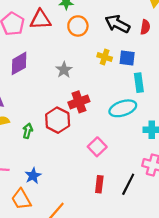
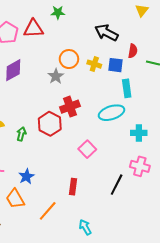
orange circle: (78, 26) -> (69, 59), moved
red semicircle: (145, 27) -> (133, 51), moved
red rectangle: (99, 184) -> (73, 187), moved

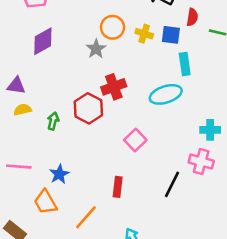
cyan cross: (139, 133) -> (210, 130), moved

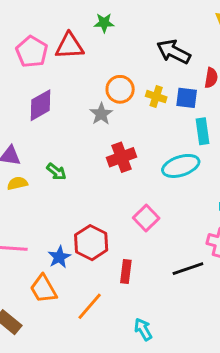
red hexagon: (88, 108) -> (91, 243), moved
green arrow: (53, 121) -> (56, 172), moved, turned 114
black line: (172, 184) -> (188, 269), turned 44

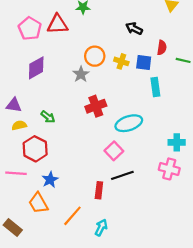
black arrow: (174, 52) -> (134, 28), size x0.7
cyan ellipse: (181, 166) -> (129, 123), moved
red hexagon: (91, 243) -> (35, 149), moved
black line: (188, 269) -> (122, 175), moved
cyan arrow: (143, 329) -> (101, 228), moved, turned 56

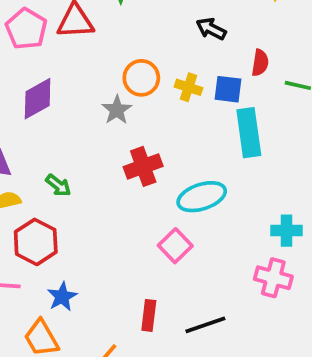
cyan rectangle: (155, 87) -> (249, 133), size x1.4
black line: (122, 175) -> (205, 325), moved

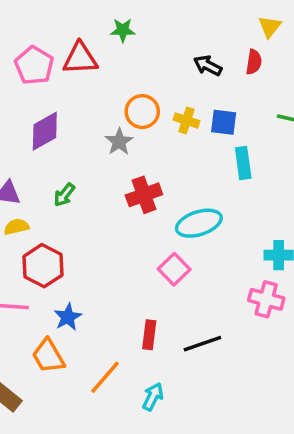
red semicircle: (260, 63) -> (254, 62), moved
cyan rectangle: (249, 133) -> (243, 163), size x0.7
green arrow: (58, 185) -> (64, 195), moved, turned 90

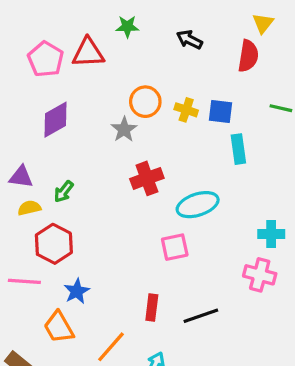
red semicircle: (254, 62) -> (248, 56), size x1.4
black arrow: (208, 66) -> (189, 40), moved
green arrow: (64, 195) -> (64, 192), moved
pink square: (174, 269) -> (175, 247), turned 32

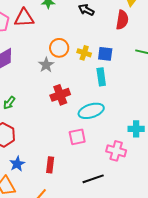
cyan rectangle: (238, 149) -> (101, 77), moved
pink cross: (260, 275) -> (116, 151), moved
red rectangle: (152, 308) -> (50, 165), moved

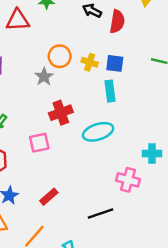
red semicircle: (122, 20) -> (117, 21), moved
pink square: (77, 137) -> (39, 143), moved
red rectangle: (50, 165) -> (49, 197), turned 42

